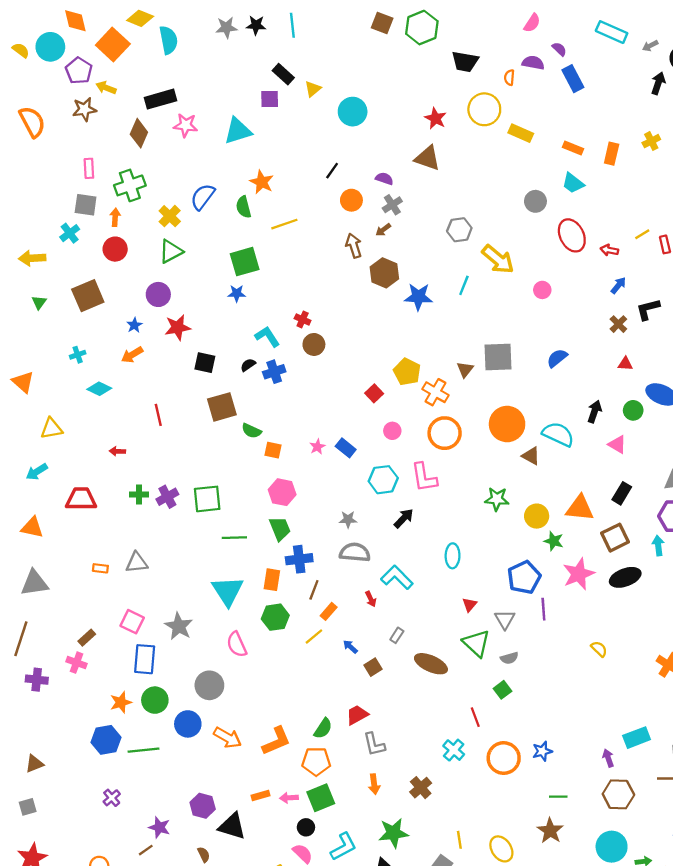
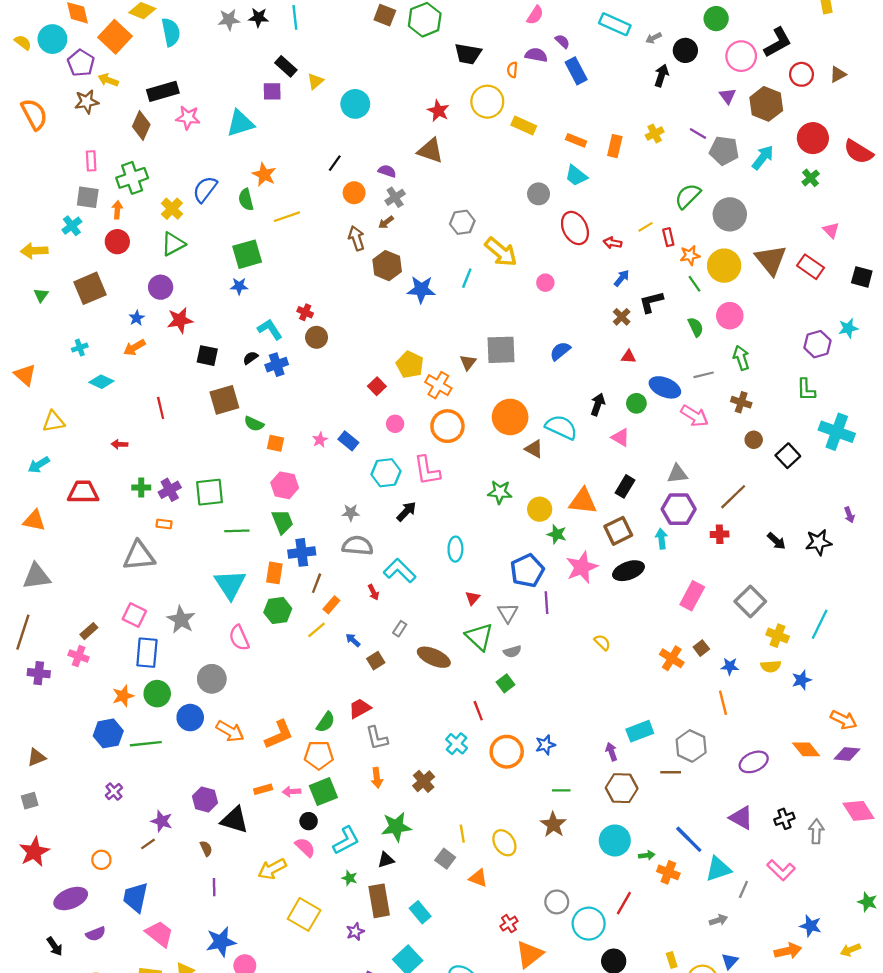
gray triangle: (137, 563) -> (139, 556), size x1.4
orange rectangle: (100, 568) -> (164, 524), moved

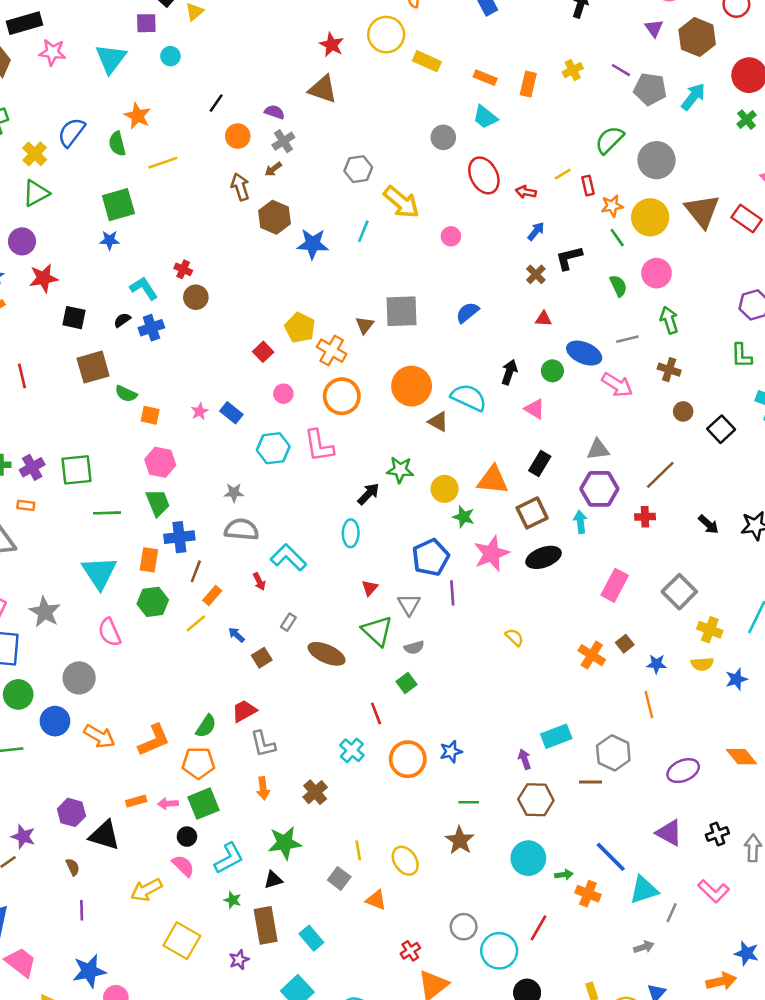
cyan circle: (355, 104) -> (170, 56), moved, size x0.6
cyan triangle: (240, 123) -> (111, 59), turned -36
black arrow: (406, 511) -> (368, 494), moved

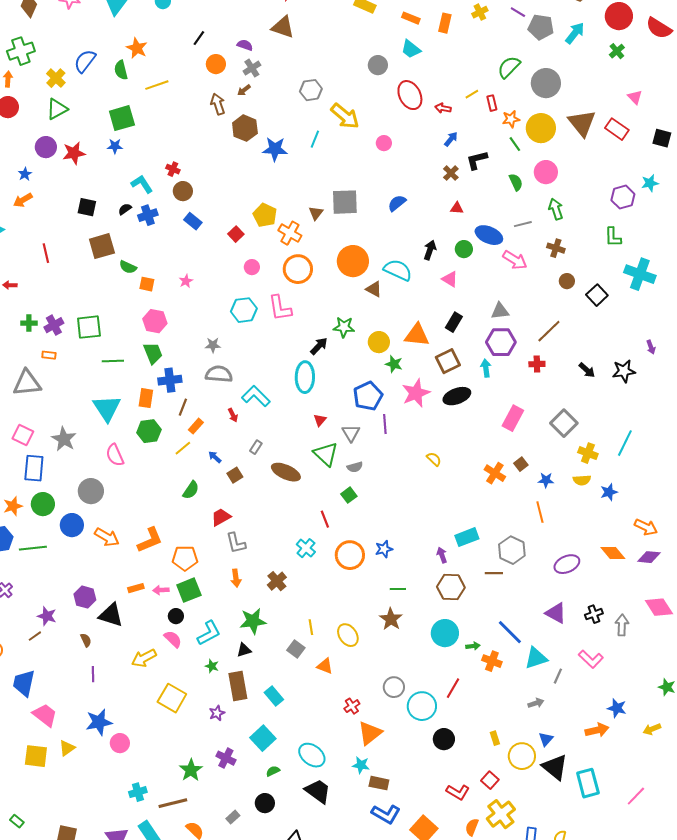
red star: (44, 278) -> (74, 153), moved
blue rectangle: (231, 413) -> (193, 221), moved
cyan ellipse: (351, 533) -> (305, 377), size x1.4
green semicircle: (206, 726) -> (191, 490), moved

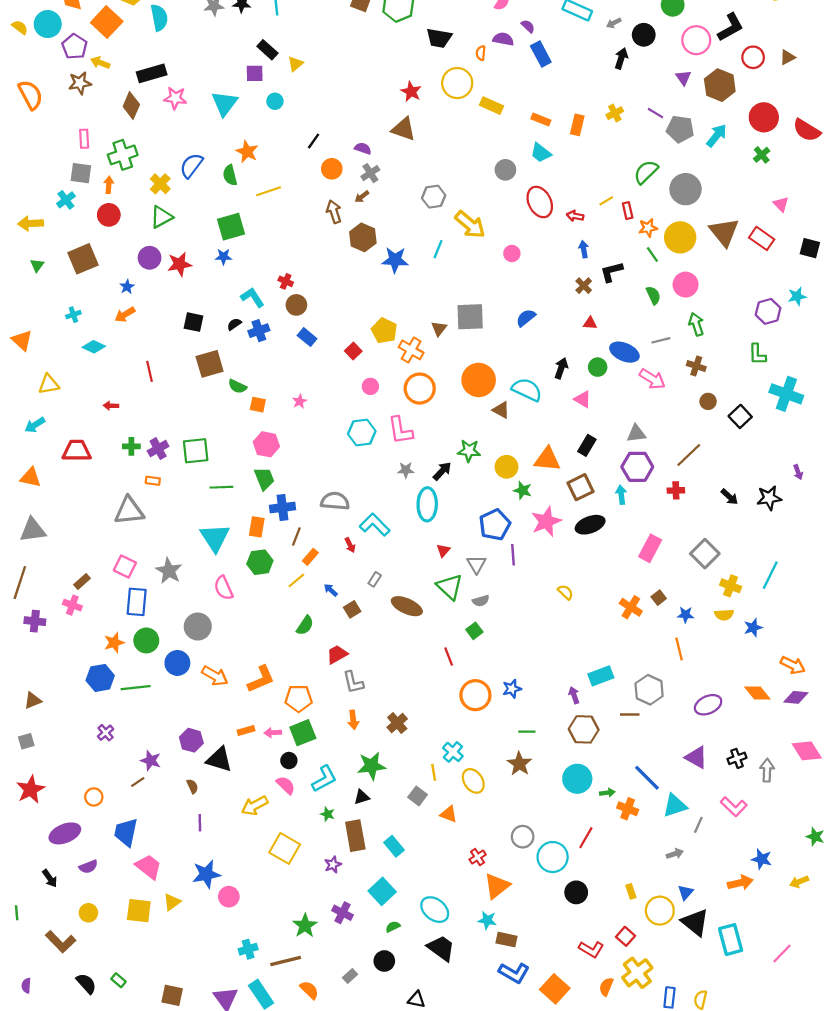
blue arrow: (451, 139) -> (584, 249), turned -49
gray star: (213, 345) -> (406, 470), moved
cyan cross: (306, 548) -> (453, 752), moved

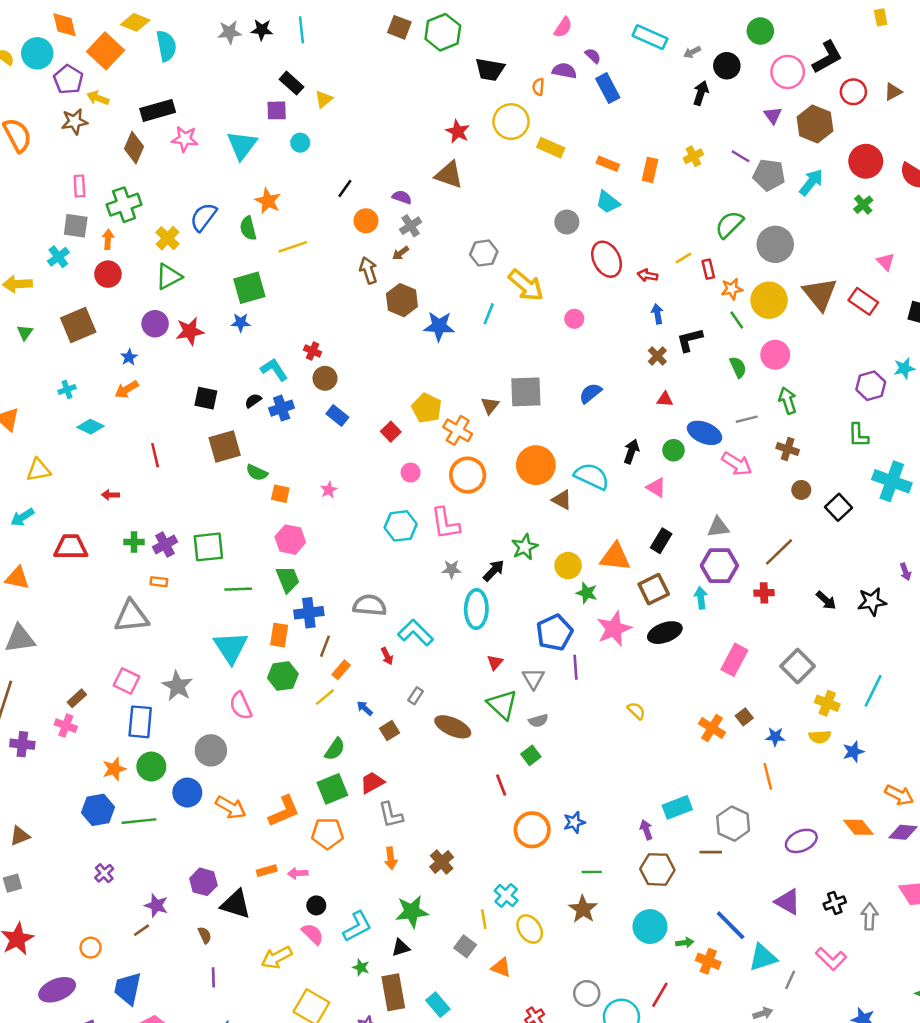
green star: (469, 451) -> (525, 547), turned -30
green square: (303, 733) -> (332, 789), moved

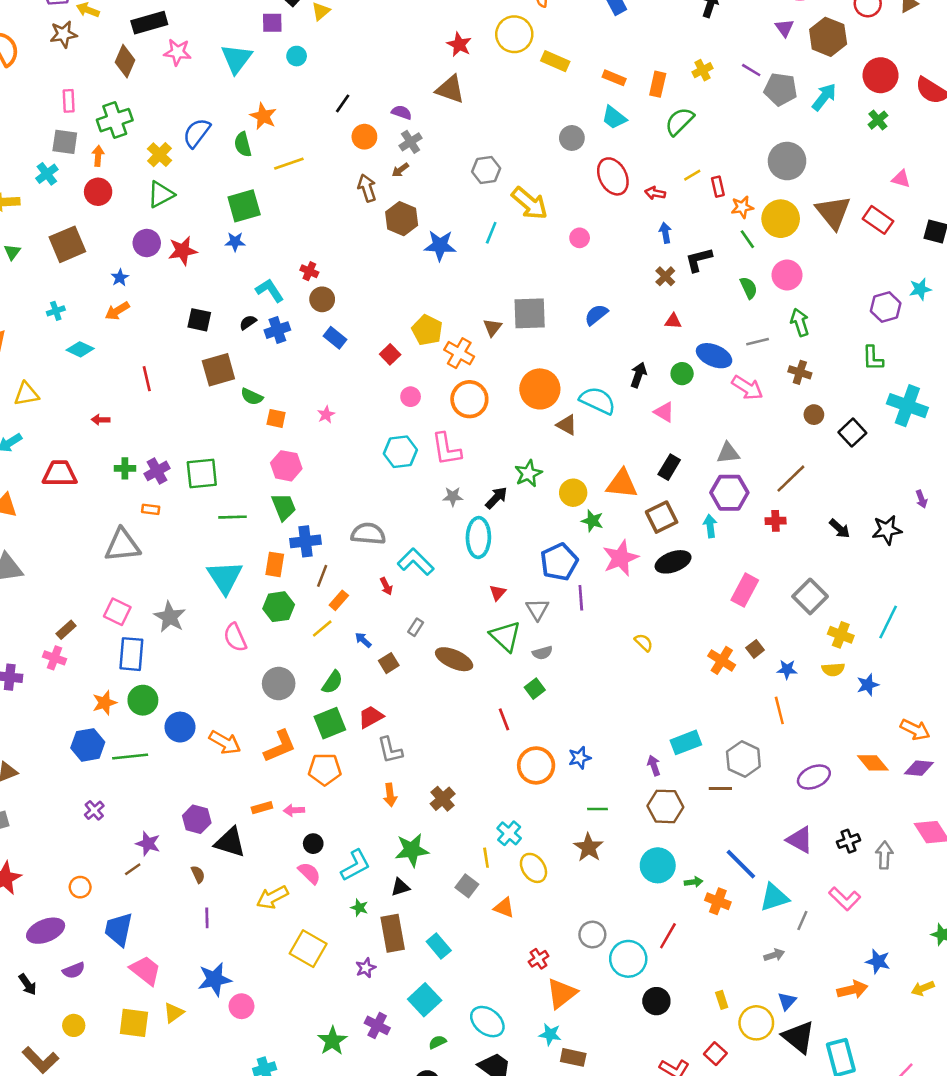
green semicircle: (729, 224) -> (679, 121), moved
pink triangle: (886, 262) -> (901, 179), turned -30
gray circle: (211, 750) -> (279, 684), moved

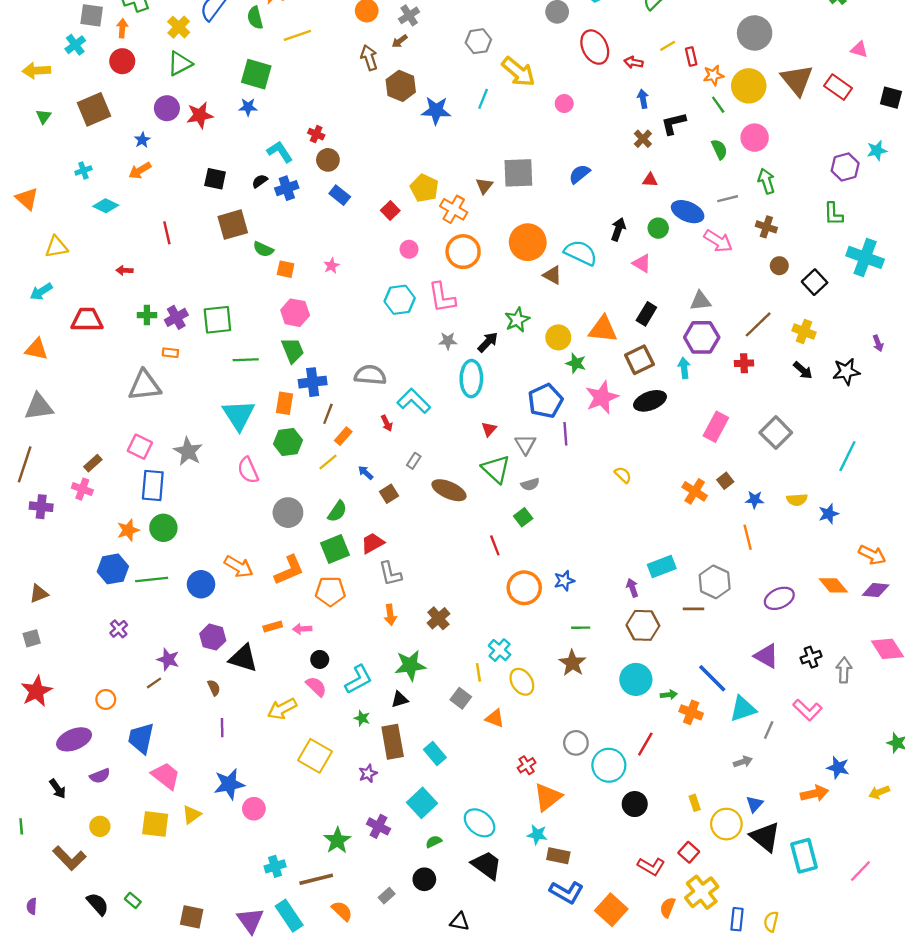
green square: (244, 206) -> (256, 74), turned 32
yellow cross: (841, 635) -> (804, 332), moved
blue circle: (180, 727) -> (201, 584), moved

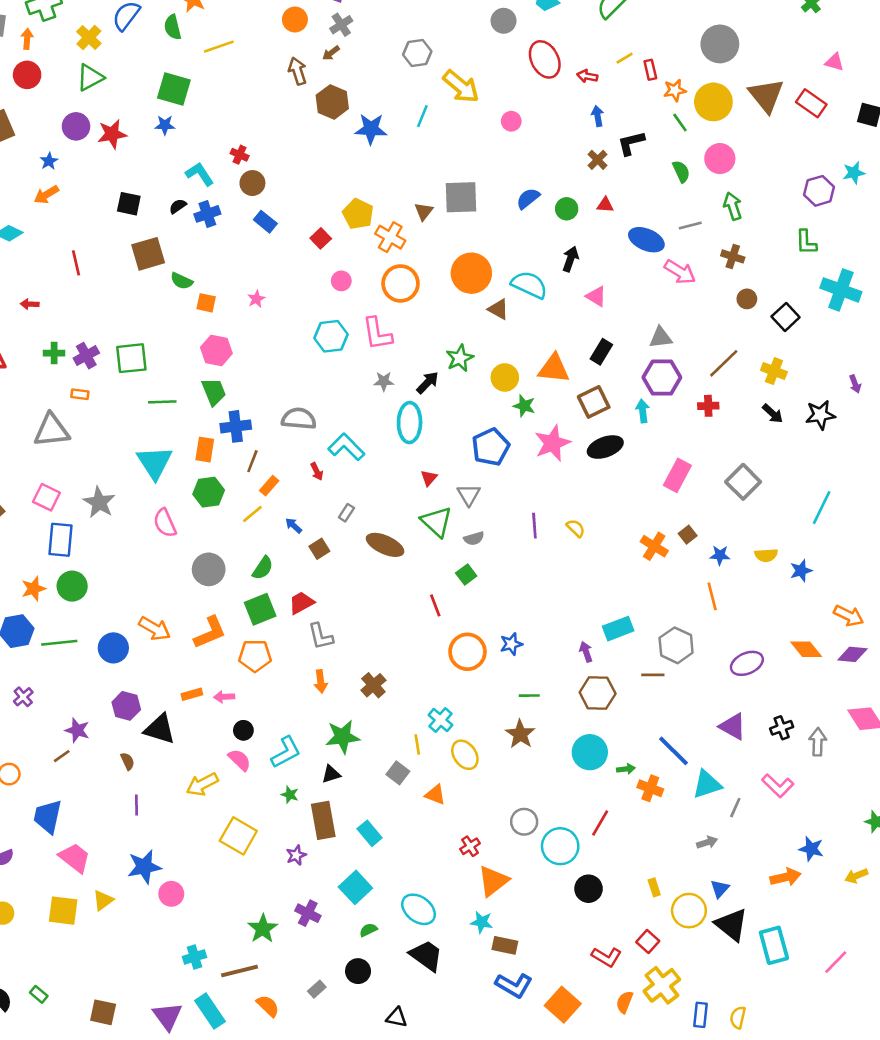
green circle: (658, 228) -> (567, 209), moved
purple line: (565, 434) -> (534, 526), moved

